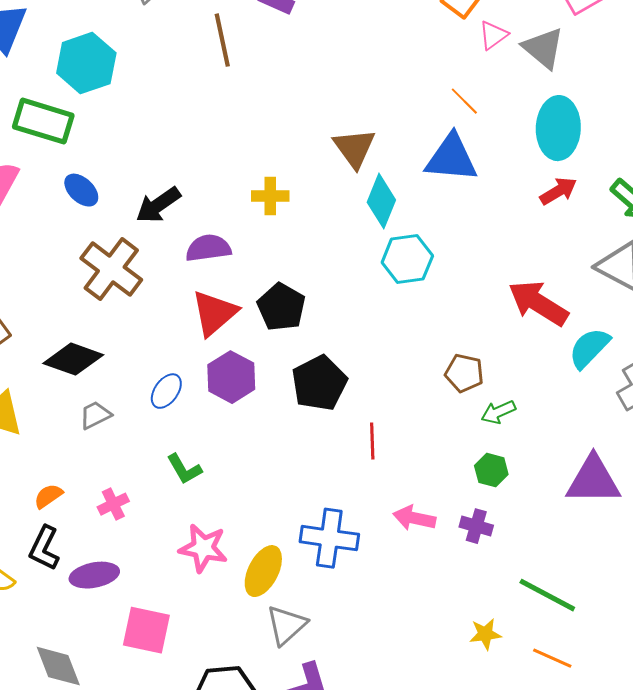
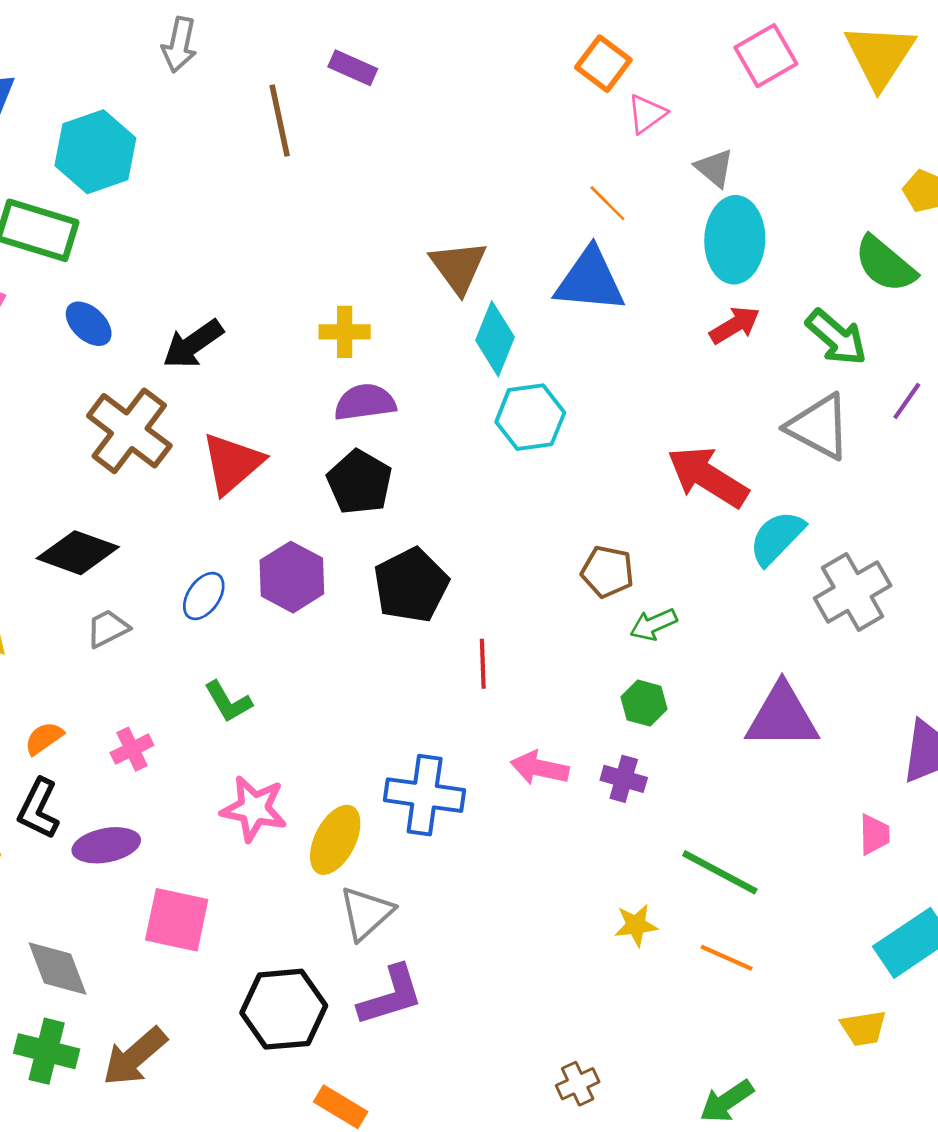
gray triangle: (543, 48) -> (714, 168), moved, size x0.7
purple semicircle: (208, 248) -> (365, 402), moved
red triangle: (214, 313) -> (232, 463), moved

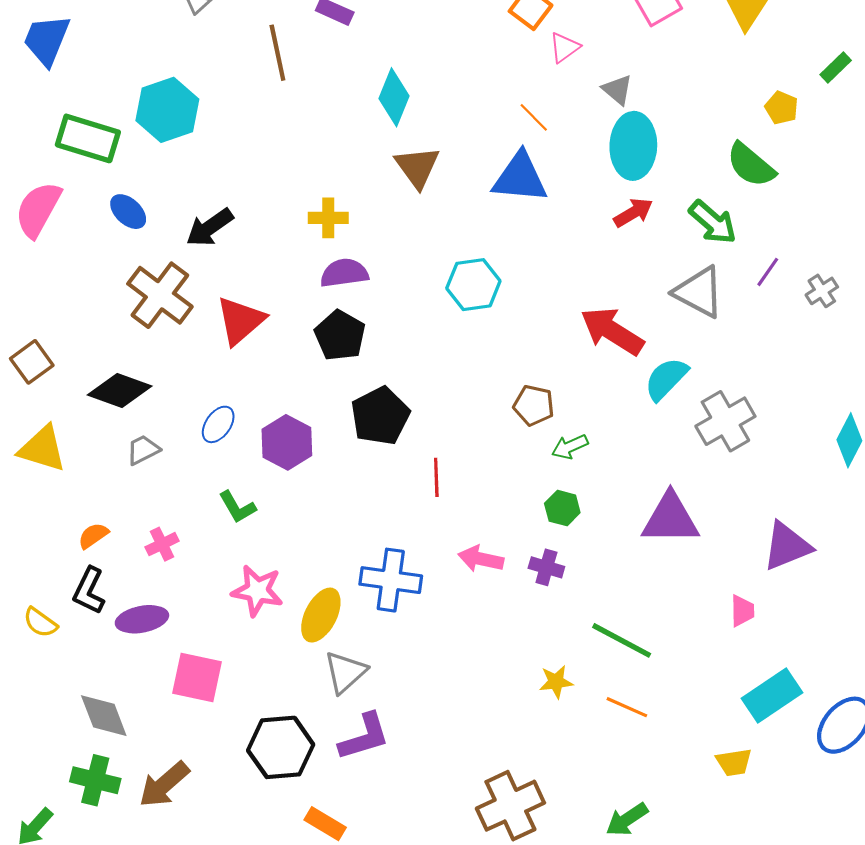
cyan hexagon: (95, 152) -> (167, 110), moved
cyan diamond: (495, 339) -> (394, 97), moved
purple hexagon: (292, 577) -> (287, 442), moved
brown cross: (578, 1084) -> (510, 806), size x2.0

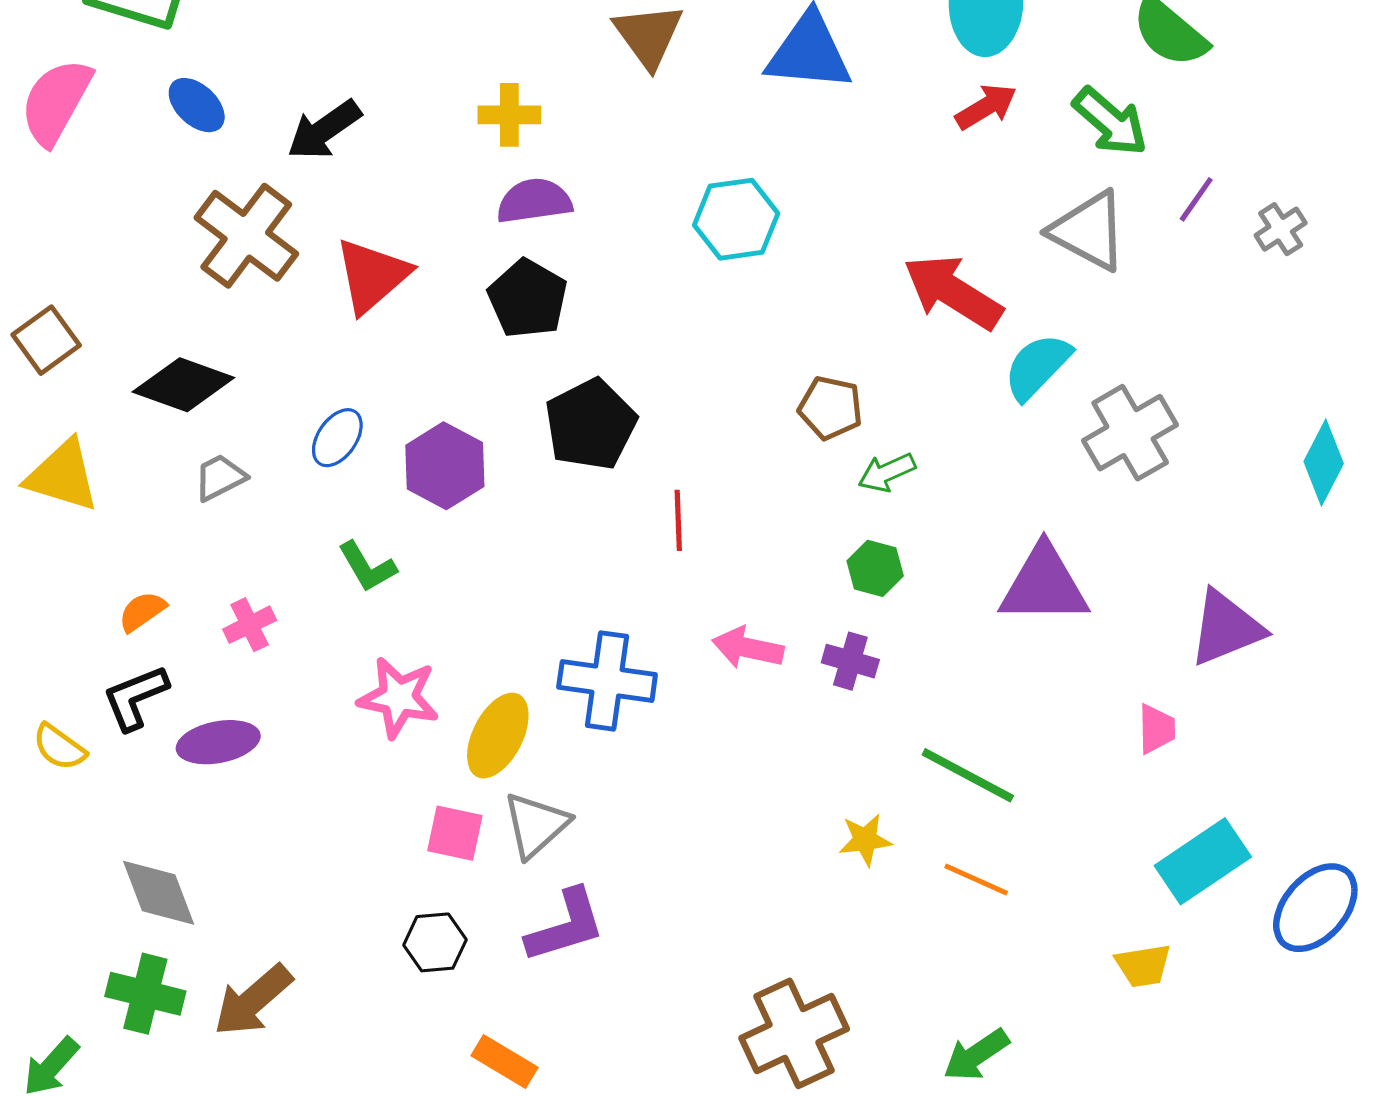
black L-shape: (89, 591) -> (135, 697), turned 42
pink square: (197, 677) -> (455, 833), moved, size x0.7
black hexagon: (281, 747) -> (435, 942), size x0.6

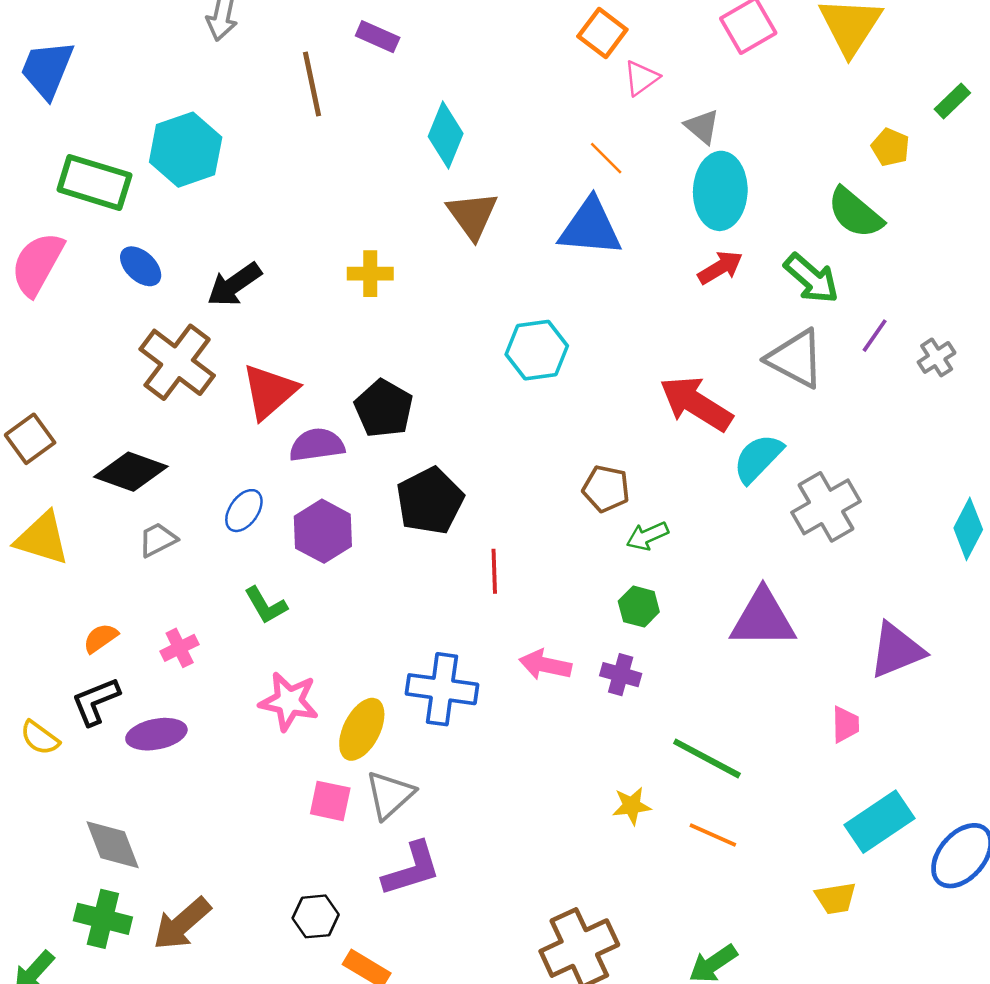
purple semicircle: (534, 201) -> (317, 445), moved
black hexagon: (435, 942) -> (316, 916), moved

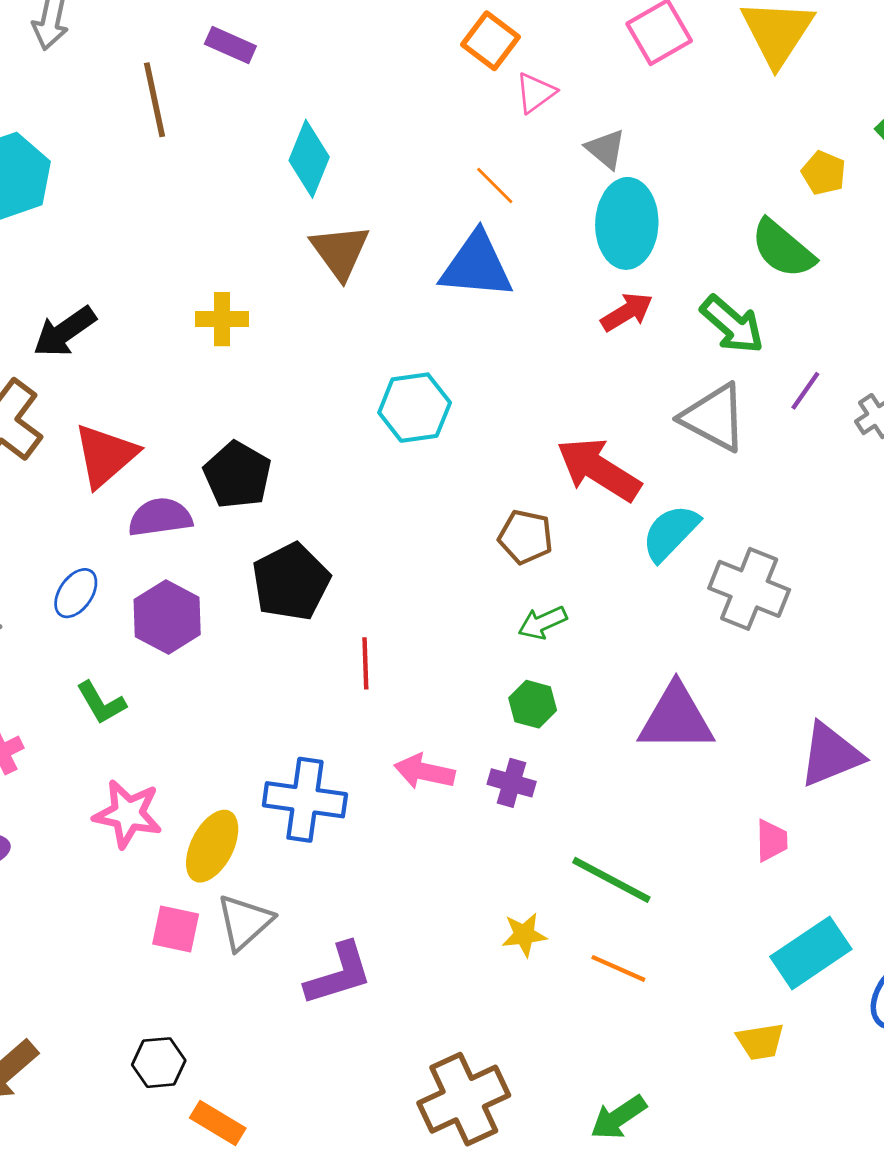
brown pentagon: (606, 489) -> (526, 537), moved
gray cross: (826, 507) -> (749, 589), turned -38
purple L-shape: (412, 869) -> (339, 974), moved

